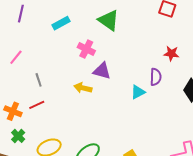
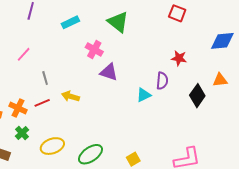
yellow arrow: (83, 88) -> (71, 96), moved

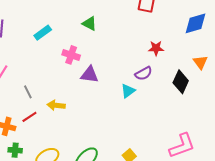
green triangle: (118, 22) -> (89, 24), size x0.7
orange triangle: (220, 80) -> (200, 62), turned -49
purple semicircle: (162, 81) -> (144, 73), turned 66
green cross: (22, 133) -> (15, 150), turned -32

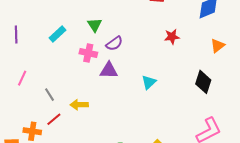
green triangle: (89, 24) -> (95, 25), moved, turned 35
orange triangle: (200, 62) -> (218, 46), turned 35
purple semicircle: (144, 73) -> (114, 43), moved
black diamond: (181, 82) -> (203, 82), moved

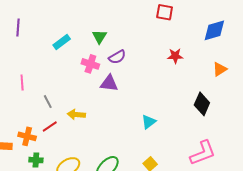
purple line: (16, 35) -> (18, 28), moved
pink line: (22, 78) -> (22, 82), turned -35
cyan triangle: (149, 82) -> (149, 122), moved

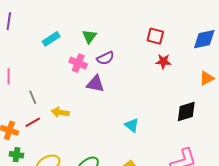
red square: (165, 12) -> (155, 36), moved
black diamond: (202, 104) -> (186, 111), turned 45
cyan triangle: (149, 122) -> (132, 125), turned -49

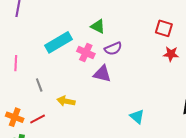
green triangle: (89, 36) -> (98, 26), turned -42
cyan rectangle: (51, 39) -> (59, 42), moved, size x1.5
red line: (33, 122) -> (38, 119), moved

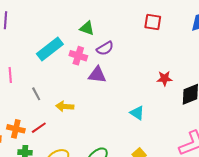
red star: (171, 54) -> (165, 79), moved

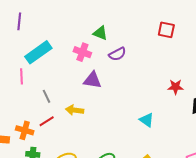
cyan rectangle: (50, 49) -> (38, 52), moved
pink cross: (78, 56) -> (82, 52), moved
purple triangle: (97, 75) -> (92, 80), moved
red line: (39, 128) -> (47, 121), moved

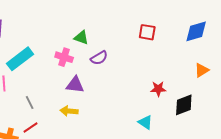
yellow arrow: (75, 110) -> (69, 111), moved
cyan triangle: (147, 120) -> (145, 122), moved

